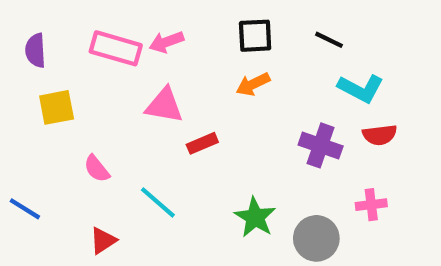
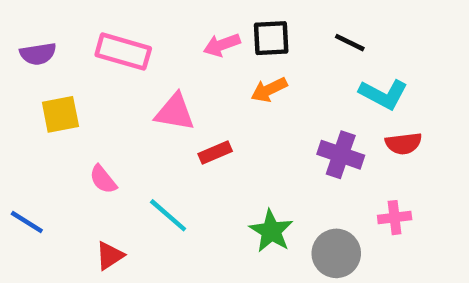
pink arrow: (166, 42) -> (222, 45), moved
purple semicircle: (35, 50) -> (38, 54), turned -96

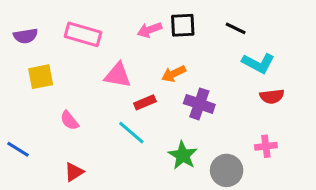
orange arrow: (269, 90) -> (174, 74), moved
purple cross: (341, 155) -> (199, 104), moved
cyan line: (168, 215) -> (131, 133), moved

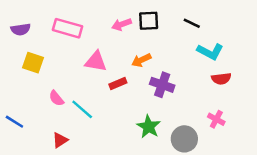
yellow square: (41, 77) -> (33, 63), turned 30
cyan line: (131, 133) -> (82, 109), moved
pink cross: (266, 146) -> (216, 119), turned 35

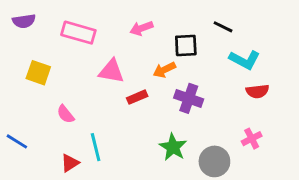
black square: (149, 21) -> (186, 45), moved
purple semicircle: (21, 29) -> (24, 21), moved
cyan line: (82, 109) -> (96, 147), moved, turned 35
pink cross: (216, 119) -> (252, 139), turned 35

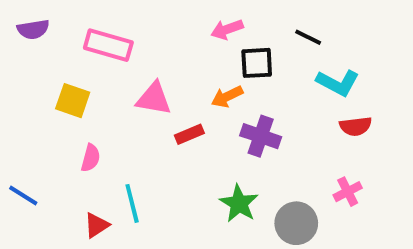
pink arrow: (141, 28) -> (227, 29), moved
yellow square: (38, 73) -> (73, 101), moved
pink semicircle: (66, 114) -> (91, 158), turned -126

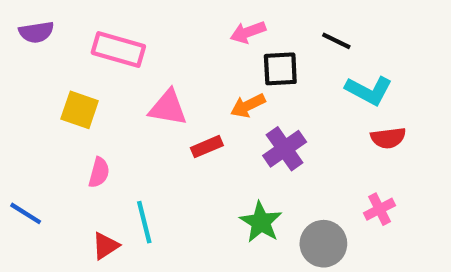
purple cross: (261, 136) -> (285, 149), turned 36

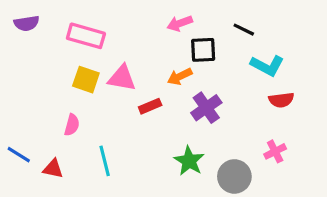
yellow square: (80, 110) -> (86, 80), moved
red triangle: (105, 246) -> (53, 169), moved, turned 45

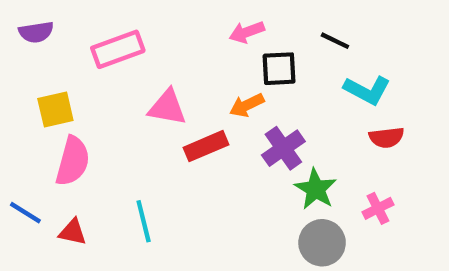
pink rectangle: (86, 36) -> (118, 49), turned -36
yellow square: (86, 80) -> (55, 109), moved, turned -32
red rectangle: (150, 106) -> (206, 146), size x1.4
pink semicircle: (72, 125) -> (73, 161), moved, size x1.6
green star: (189, 161) -> (316, 189), moved

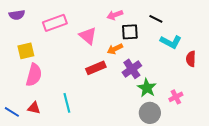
pink triangle: (167, 107) -> (88, 36), moved, turned 30
red semicircle: (387, 137) -> (191, 59), moved, turned 98
blue line: (25, 213) -> (12, 112), moved

